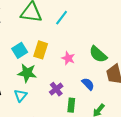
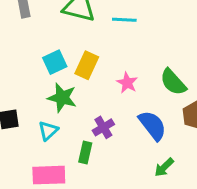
cyan line: (62, 18) -> (124, 20), turned 49
blue semicircle: (88, 84) -> (152, 125), size x1.5
green rectangle: (71, 105) -> (85, 152), moved

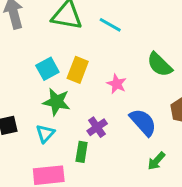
cyan line: (124, 20) -> (110, 25), turned 30
green semicircle: (173, 82) -> (160, 65), moved

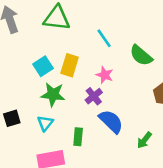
cyan line: (110, 25) -> (104, 38), moved, turned 30
blue semicircle: (143, 122) -> (111, 121), moved
purple cross: (97, 127) -> (94, 96), moved

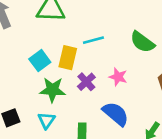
cyan line: (104, 38) -> (93, 40), moved, turned -66
pink star: (105, 75) -> (118, 77), moved
purple cross: (94, 96) -> (86, 82), moved

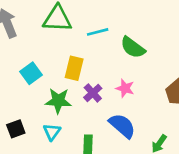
cyan line: (93, 40) -> (98, 32), moved
green semicircle: (142, 42) -> (133, 47), moved
cyan square: (40, 61) -> (31, 73), moved

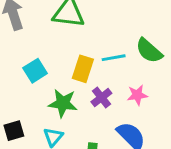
cyan line: (98, 32) -> (114, 58), moved
pink star: (125, 88) -> (137, 95), turned -30

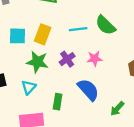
yellow rectangle: (83, 69) -> (43, 34), moved
cyan square: (35, 71) -> (17, 36), turned 30

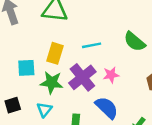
green semicircle: (105, 25) -> (135, 42), moved
cyan square: (17, 36) -> (26, 68), moved
purple cross: (67, 59) -> (82, 77), size x1.6

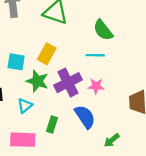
green semicircle: (135, 42) -> (103, 30), moved
cyan line: (92, 45) -> (95, 55), moved

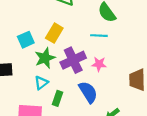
cyan square: (16, 62) -> (26, 40), turned -35
green star: (37, 81) -> (45, 58), turned 30
cyan triangle: (25, 106) -> (41, 83), moved

